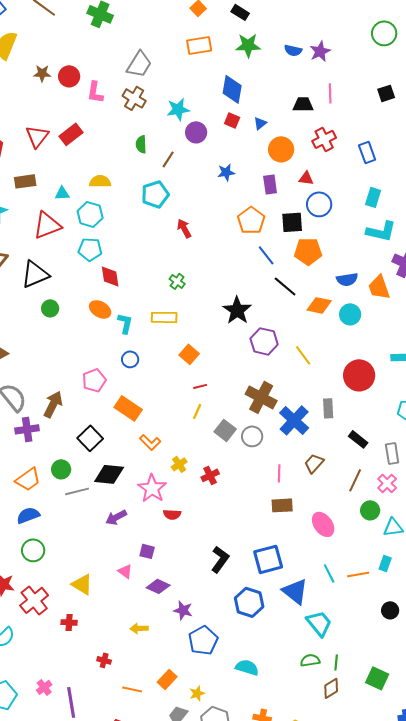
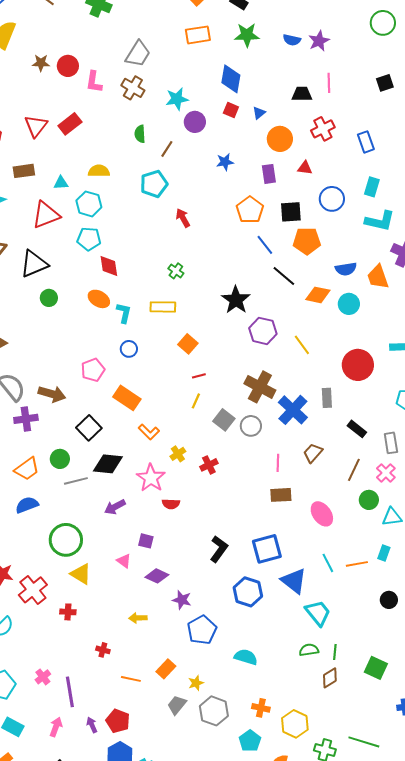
blue circle: (319, 204) -> (332, 199), moved
brown arrow: (53, 404) -> (52, 394), turned 80
green circle: (33, 550) -> (66, 540), moved, size x1.4

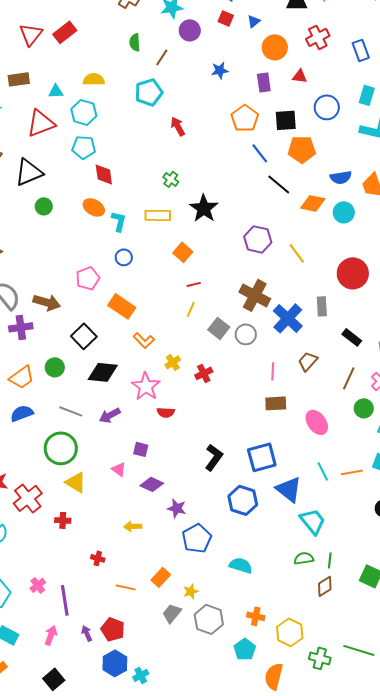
black star: (236, 300) -> (204, 208), moved
gray line: (76, 481) -> (71, 411), moved, turned 35

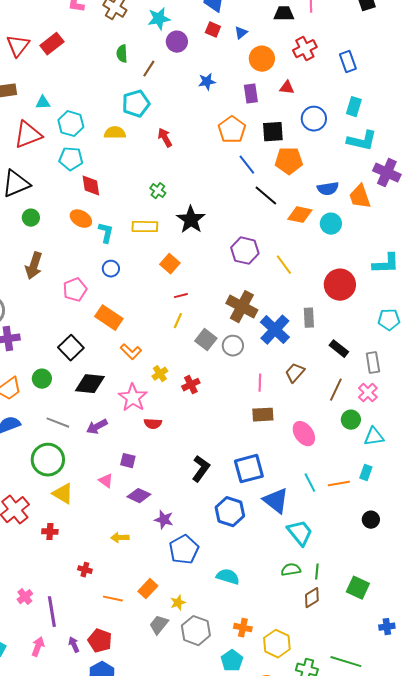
yellow semicircle: (94, 79) -> (115, 133), moved
brown arrow: (47, 302) -> (34, 266), moved, turned 92

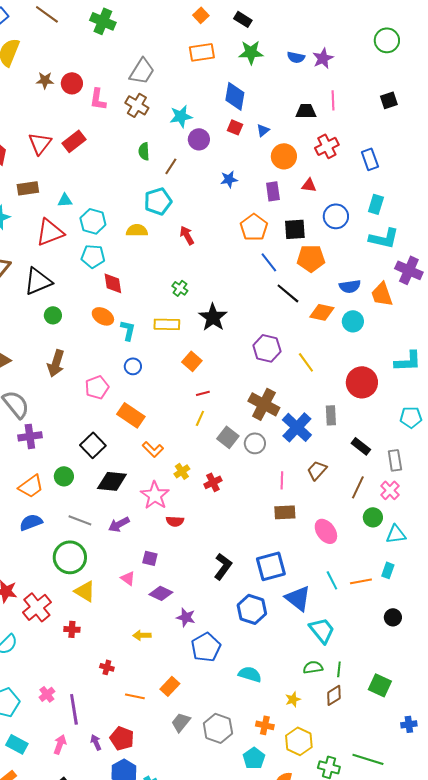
yellow star: (178, 603) -> (293, 699), moved

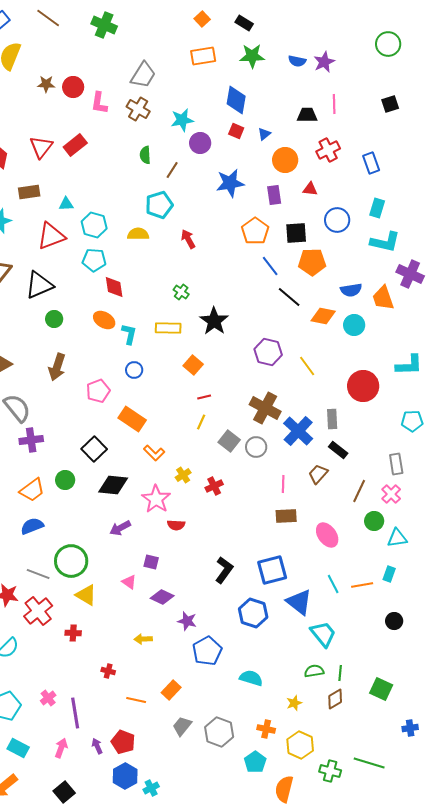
blue star: (229, 179) -> (230, 183), size x1.6
black rectangle: (361, 446) -> (338, 450), moved
gray line: (80, 520) -> (38, 574), moved

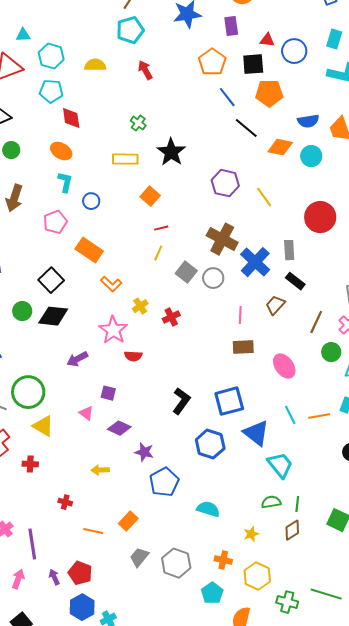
red triangle: (310, 189) -> (267, 40), moved
cyan pentagon: (159, 205) -> (130, 30), moved
cyan L-shape: (129, 334) -> (65, 182), moved
black diamond: (113, 485) -> (53, 316), moved

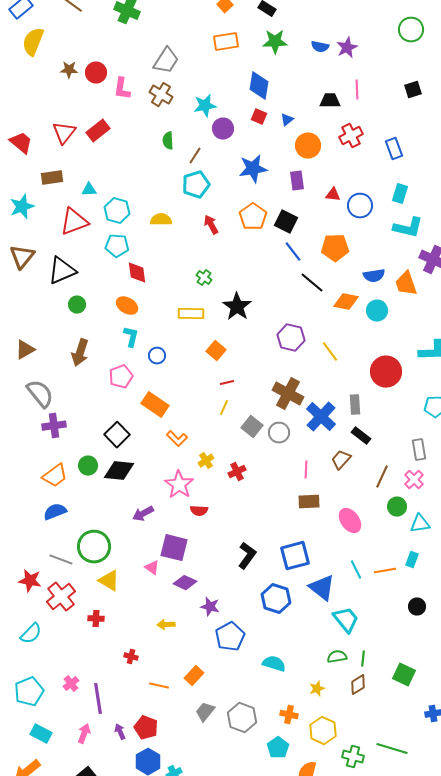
orange pentagon: (212, 62) -> (253, 217), moved
black square: (253, 64) -> (286, 222), moved, turned 30
purple square: (108, 393) -> (174, 548), size x1.8

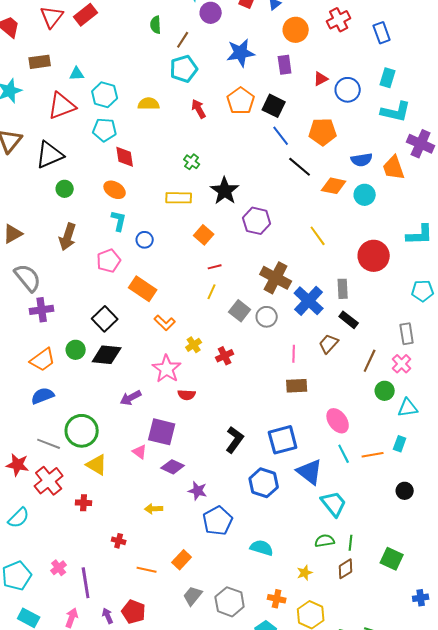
red triangle: (333, 195) -> (321, 79), turned -35
purple hexagon: (291, 338) -> (257, 221), moved
pink ellipse: (350, 521) -> (338, 421), moved

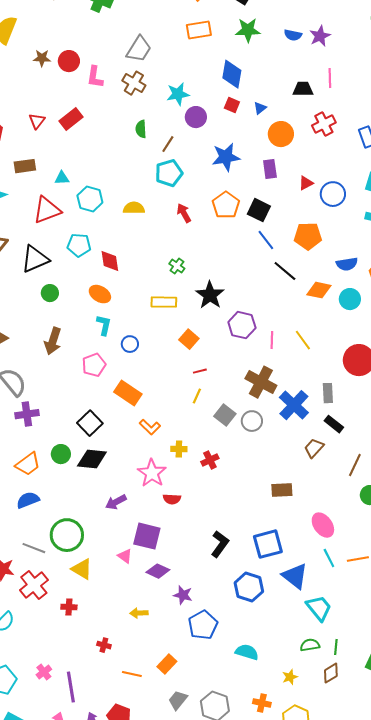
red triangle: (52, 17) -> (37, 121), size x0.7
cyan pentagon: (105, 130) -> (79, 245), moved
yellow cross: (194, 345) -> (179, 449), turned 35
pink line: (294, 354) -> (272, 340), moved

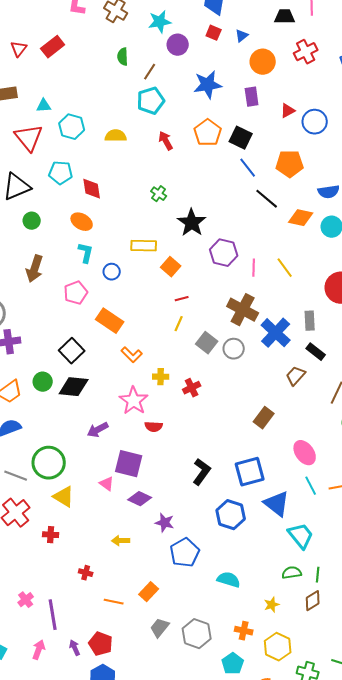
red triangle: (47, 210) -> (29, 138), turned -48
yellow rectangle: (164, 302) -> (144, 246), moved
brown rectangle: (282, 490) -> (264, 418), turned -50

